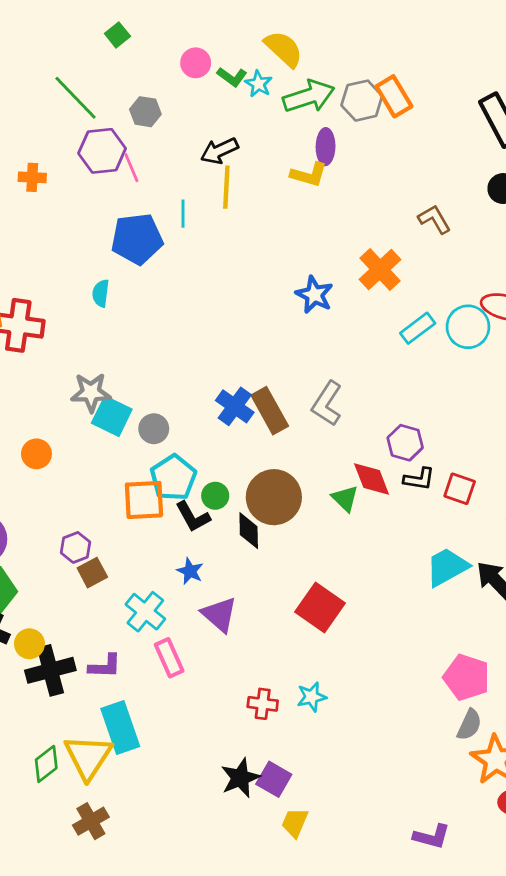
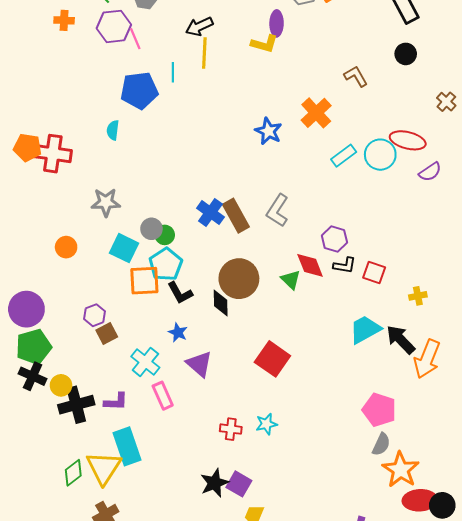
orange cross: (32, 177) -> (64, 20), moved
cyan square: (112, 416) -> (124, 248), moved
green circle: (215, 496) -> (165, 235), moved

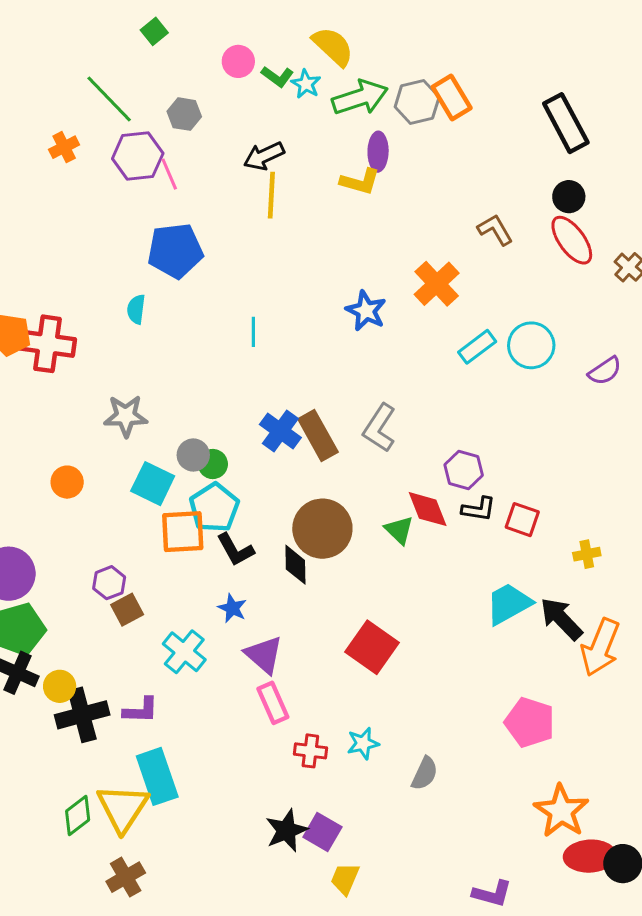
orange cross: (64, 20) -> (64, 147), turned -30
cyan line: (173, 72) -> (253, 332), moved
red ellipse: (408, 140) -> (572, 240), moved, turned 40
pink rectangle: (163, 396) -> (273, 703), moved
gray semicircle: (381, 444) -> (425, 773), moved

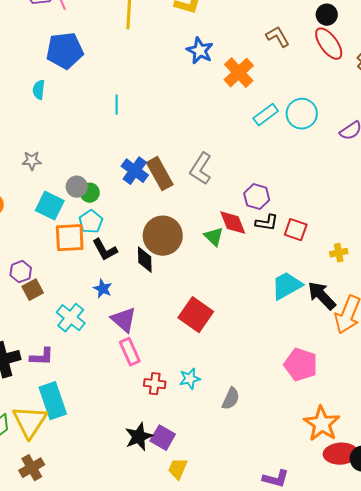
blue star: (366, 311) -> (200, 51), moved
gray star: (126, 416) -> (32, 161), size x0.7
cyan pentagon: (214, 508) -> (91, 222), size x0.7

